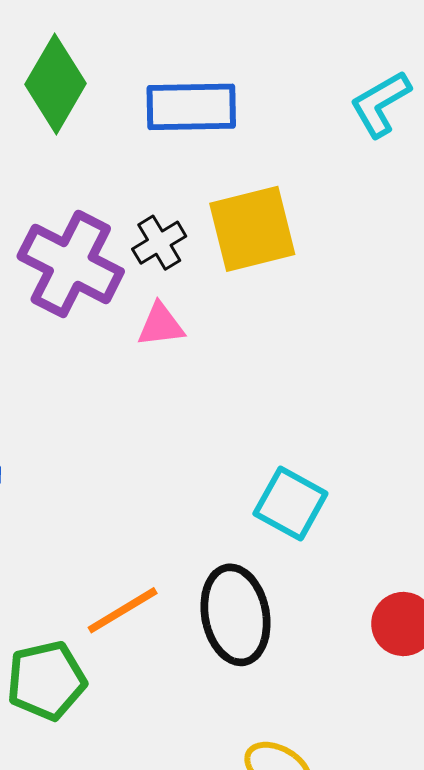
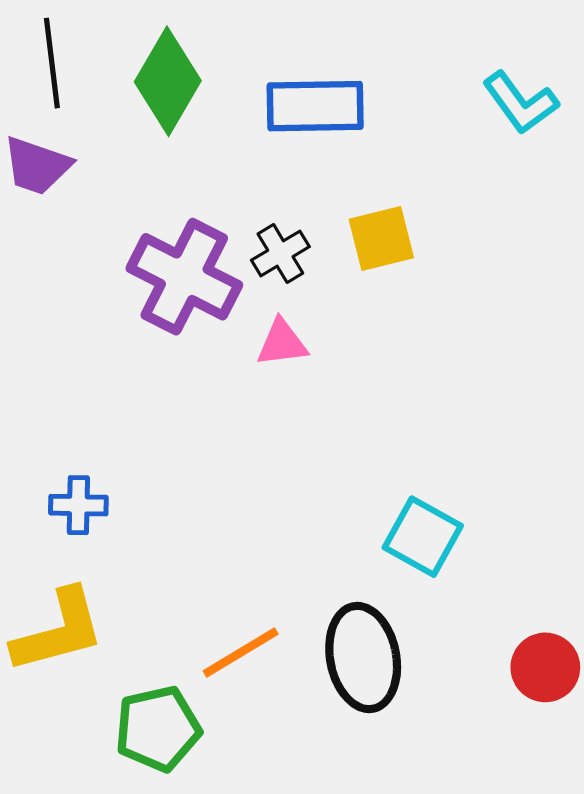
cyan L-shape: (380, 104) -> (520, 103), turned -96
yellow square: (252, 229) -> (381, 239), size x0.7

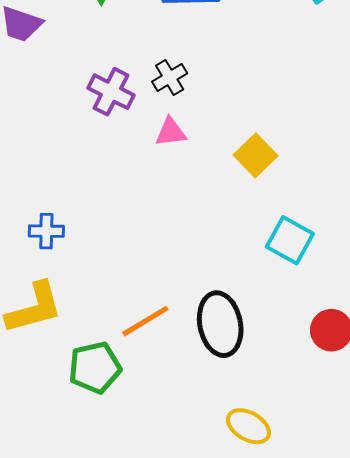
yellow square: (381, 239) -> (256, 155), moved, turned -30
purple cross: (184, 277) -> (111, 92), size x0.7
cyan square: (423, 537) -> (290, 240), moved

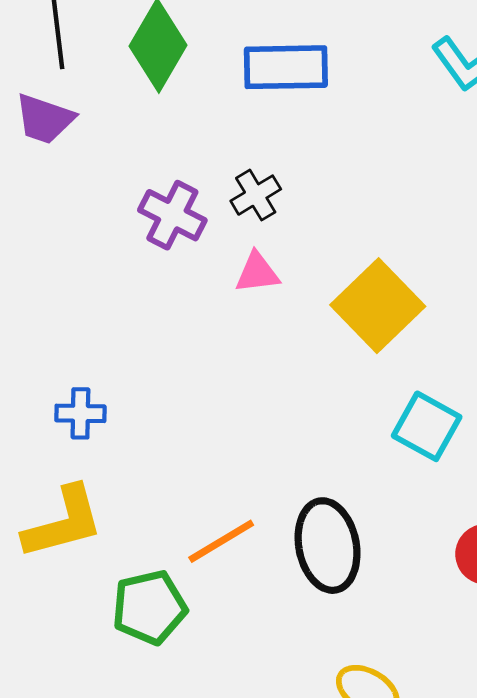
yellow square: (256, 155) -> (378, 306), size x1.5

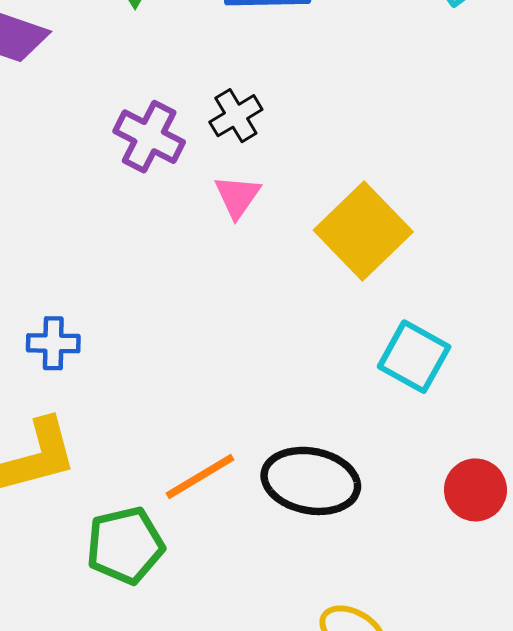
pink triangle: (257, 273) -> (237, 197), turned -48
black ellipse: (328, 546) -> (311, 481), turned -68

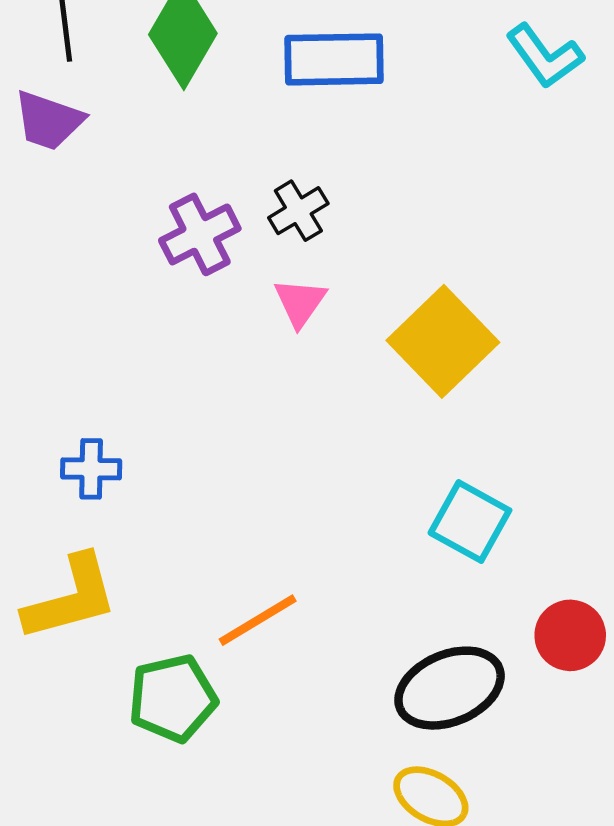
purple cross: (149, 137) -> (200, 234), turned 36
cyan square: (414, 357) -> (470, 522), moved
black ellipse: (311, 481) -> (450, 688), moved, turned -34

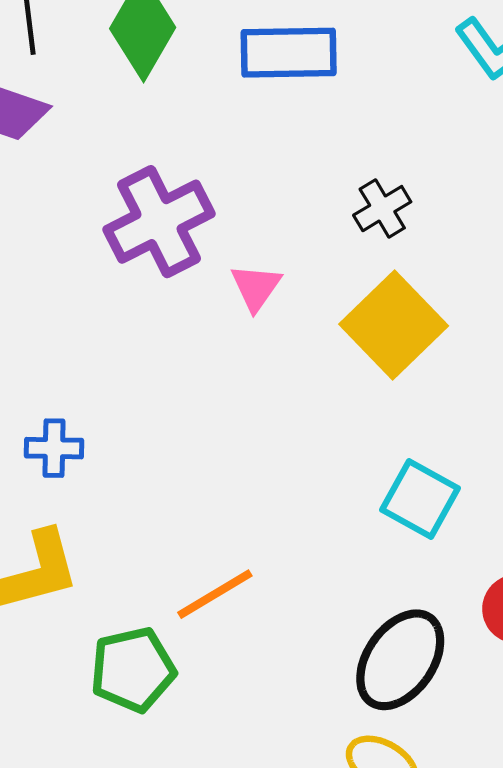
black cross: (298, 211) -> (382, 209), moved
purple cross: (200, 234) -> (159, 222), size x1.4
black ellipse: (450, 688) -> (400, 660), turned -32

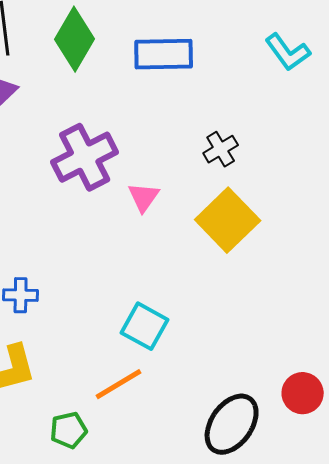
cyan square: (420, 499) -> (145, 326), moved
green pentagon: (133, 670) -> (69, 430), size x0.7

